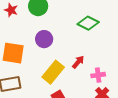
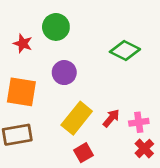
red star: (11, 10) -> (23, 44), moved
red arrow: (78, 62) -> (111, 118), moved

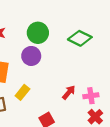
green circle: (56, 27) -> (38, 33), moved
yellow rectangle: (77, 118) -> (22, 92), moved, size x0.6

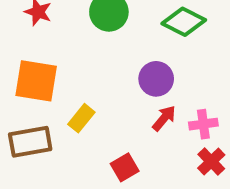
purple circle: (31, 56) -> (156, 79), moved

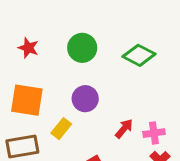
purple circle: (156, 79) -> (85, 99), moved

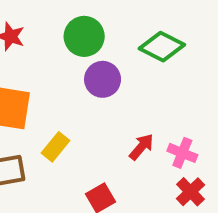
purple circle: (85, 99) -> (103, 79), moved
pink cross: (154, 133) -> (182, 153), turned 30

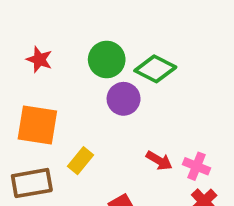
green diamond: (162, 47) -> (155, 69), moved
red arrow: (141, 147) -> (159, 161), turned 80

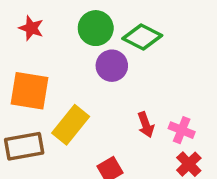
yellow rectangle: (80, 161) -> (71, 125), size x1.5
red arrow: (159, 161) -> (146, 125), turned 40

